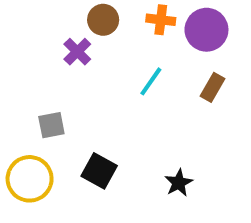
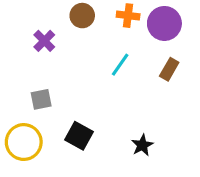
purple cross: (77, 52) -> (44, 41), moved

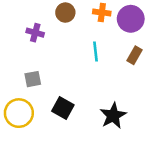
purple cross: (44, 41) -> (35, 33), turned -30
cyan line: (120, 65) -> (96, 51), turned -42
black star: (142, 145) -> (113, 116), size x1.5

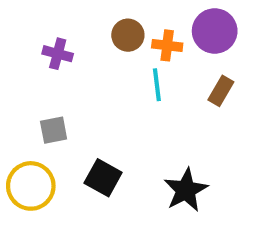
brown circle: (65, 13) -> (128, 35), moved
orange cross: (102, 13) -> (167, 45), moved

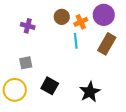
orange cross: (167, 45) -> (81, 22), turned -32
brown rectangle: (221, 91) -> (107, 44), size x1.5

